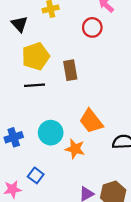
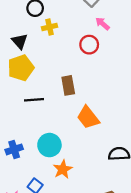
yellow pentagon: (36, 56) -> (21, 68), moved
orange trapezoid: (91, 121) -> (88, 117), moved
orange star: (75, 149) -> (63, 169), moved, turned 30

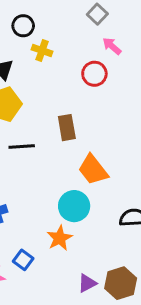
yellow cross: (49, 27) -> (42, 50), turned 32
cyan circle: (49, 145) -> (74, 206), moved

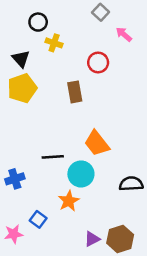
pink arrow: (112, 46) -> (124, 34), moved
brown rectangle: (67, 128) -> (75, 92), moved
black line: (22, 146) -> (53, 157), moved

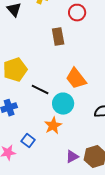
yellow pentagon: (22, 88) -> (15, 70), moved
black line: (53, 157) -> (40, 90), turned 30

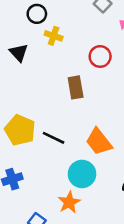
yellow pentagon: (15, 70) -> (20, 130), turned -30
black line: (40, 90) -> (54, 138), moved

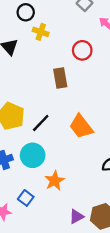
black line: (54, 138) -> (41, 123), turned -72
cyan circle: (82, 174) -> (33, 155), moved

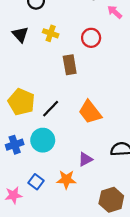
yellow cross: (41, 32) -> (51, 33), moved
orange star: (55, 181) -> (66, 179), moved, turned 30
purple triangle: (76, 216) -> (85, 159), moved

